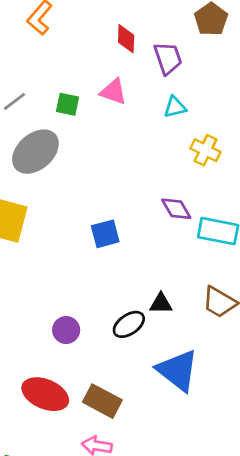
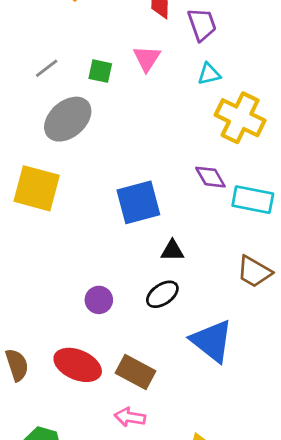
pink triangle: (114, 92) -> (147, 58), turned 44
yellow cross: (206, 150) -> (240, 118), size x1.6
blue square: (105, 234) -> (138, 202), size x1.5
black triangle: (161, 304) -> (172, 250), moved

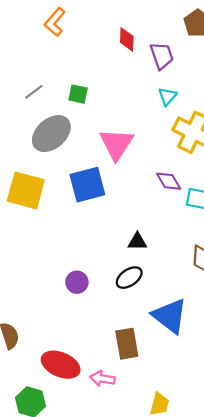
pink triangle: (147, 58) -> (116, 144), moved, size x1.5
cyan triangle: (209, 74) -> (167, 96), turned -36
blue square: (138, 202) -> (87, 185), moved
red ellipse: (78, 365) -> (61, 365), moved
brown rectangle: (136, 372) -> (127, 344), moved, turned 52

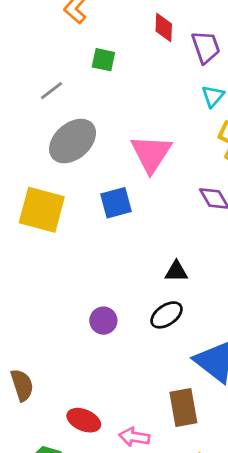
green square: (78, 94) -> (103, 60), moved
blue square: (87, 185) -> (116, 203), size x0.7
brown rectangle: (127, 344) -> (183, 408), moved
red ellipse: (61, 365) -> (84, 420), size x0.7

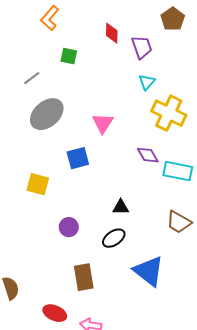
pink triangle: (151, 154) -> (103, 123), size x0.7
yellow square: (42, 210) -> (38, 184), moved, size x0.7
purple circle: (103, 321) -> (69, 227), moved
brown rectangle: (183, 408) -> (84, 277), moved

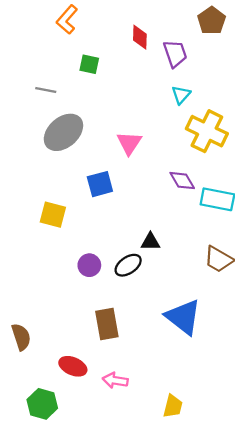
gray line: (32, 78) -> (46, 90), turned 48
black ellipse: (114, 238) -> (128, 265), moved

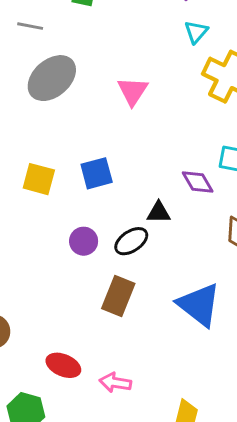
purple diamond: (182, 181) -> (198, 182), moved
blue square: (100, 184) -> (97, 173), moved
brown rectangle: (107, 324) -> (118, 296), moved, turned 32

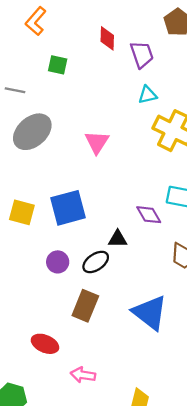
cyan triangle: (196, 32) -> (148, 95), turned 36
blue square: (97, 173) -> (68, 208), size x1.4
red ellipse: (63, 365) -> (45, 344), moved

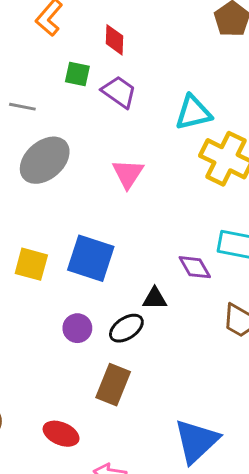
red diamond: (107, 38) -> (115, 40), moved
purple trapezoid: (142, 54) -> (119, 92), moved, turned -36
cyan triangle: (148, 95) -> (193, 113), size x1.5
blue square: (68, 208) -> (91, 258), turned 33
blue triangle: (150, 313) -> (196, 441), moved, turned 39

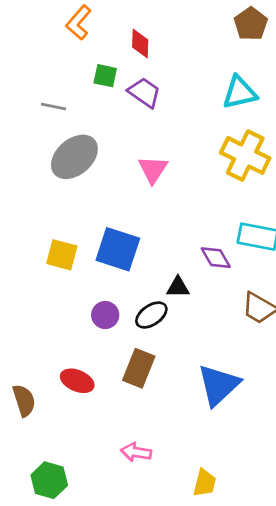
cyan triangle: (193, 113) -> (240, 92), moved
red ellipse: (61, 434) -> (77, 381), moved
blue triangle: (196, 441) -> (219, 385), moved

